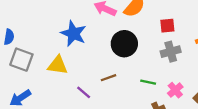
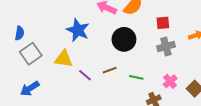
gray square: (21, 60) -> (31, 54), turned 35
green line: (148, 82) -> (136, 77), moved
purple line: (84, 92) -> (85, 75), moved

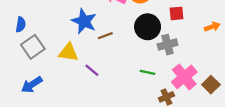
black circle: (124, 39) -> (148, 27), moved
gray cross: (166, 47) -> (168, 45), moved
brown line: (110, 70) -> (105, 36), moved
pink cross: (170, 81) -> (184, 77), size x1.6

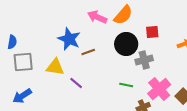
gray square: (33, 47) -> (23, 62), turned 30

